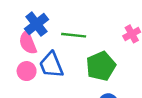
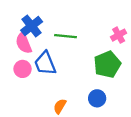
green pentagon: (101, 66) -> (107, 64), moved

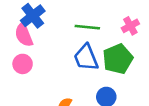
green line: (65, 36) -> (87, 27), moved
blue trapezoid: (45, 63) -> (86, 58), moved

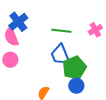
green pentagon: (118, 59) -> (74, 68), moved

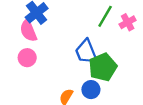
green line: (61, 31) -> (105, 16), moved, turned -66
blue circle: (76, 86) -> (91, 90), moved

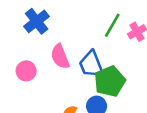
pink semicircle: (28, 31) -> (60, 57), moved

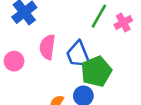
pink semicircle: (60, 57) -> (47, 47), turned 30

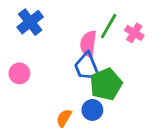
pink cross: (123, 23) -> (134, 33), turned -30
pink semicircle: (47, 47) -> (88, 44), moved

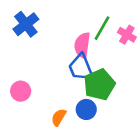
pink circle: (19, 73) -> (21, 91), moved

